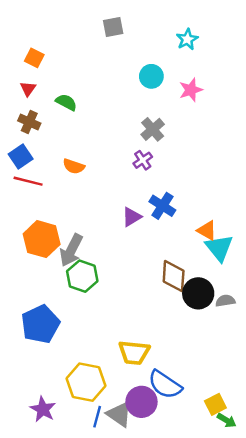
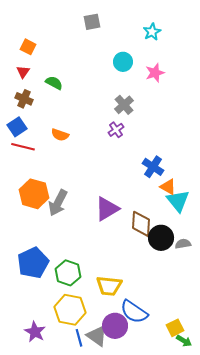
blue cross: (162, 206) -> (153, 167), moved
purple triangle: (132, 217) -> (107, 209), moved, size x1.5
green hexagon: (82, 276) -> (68, 273), moved
blue line: (97, 417) -> (79, 338), turned -30

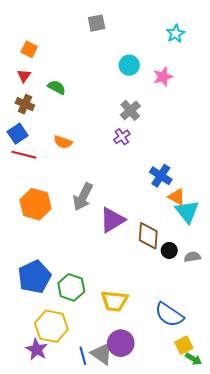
cyan star: (152, 32) -> (176, 34), moved
gray arrow: (58, 203) -> (83, 197), moved
black circle: (161, 238) -> (169, 250), size x0.6
yellow hexagon: (70, 310) -> (51, 326), moved
blue semicircle: (134, 312) -> (169, 315), moved

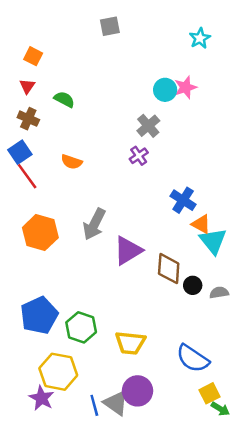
cyan circle: (129, 65) -> (165, 90), moved
red line: (24, 155) -> (27, 176), turned 40

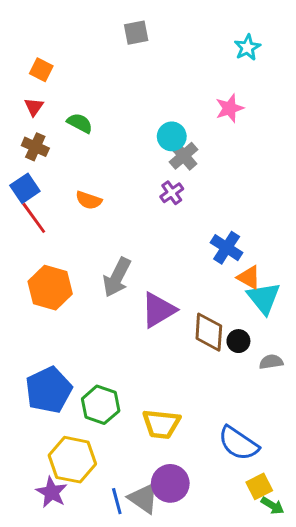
cyan circle: (165, 90) -> (172, 136), moved
black circle: (193, 285) -> (238, 341), moved

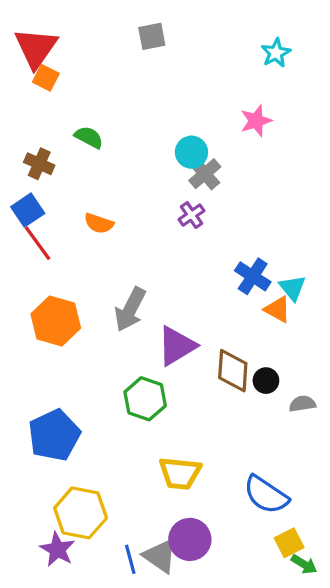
red triangle: (34, 107) -> (36, 48), moved, size x2.0
cyan triangle: (264, 298) -> (292, 288), moved, size x0.7
green hexagon: (101, 405) -> (145, 399), moved

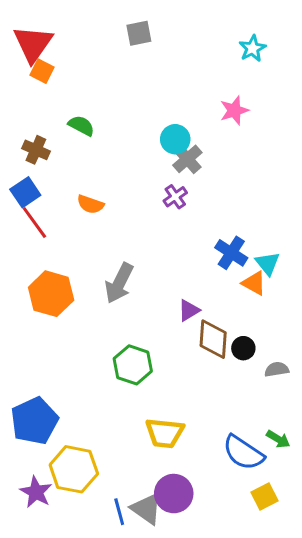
purple triangle: (177, 346) -> (189, 310), moved, size x0.6
blue pentagon: (54, 435) -> (34, 421), moved
purple star: (57, 549) -> (36, 492), moved
green arrow: (304, 564) -> (278, 439), moved

